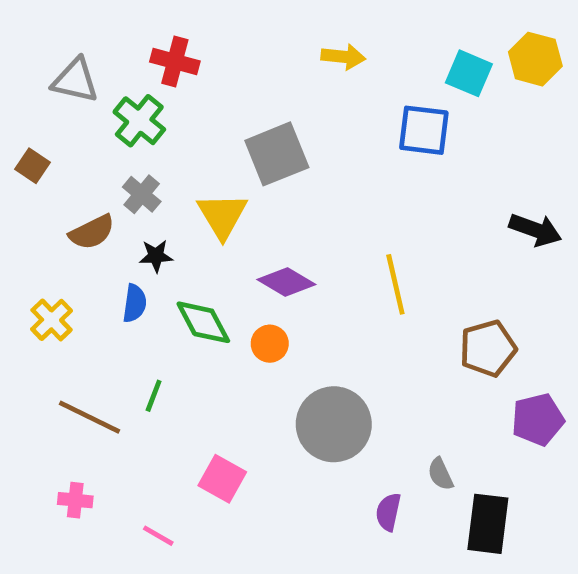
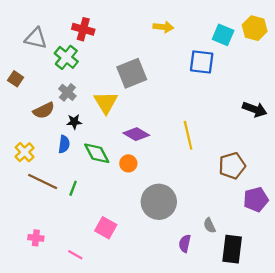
brown line: (89, 417) -> (43, 181), moved

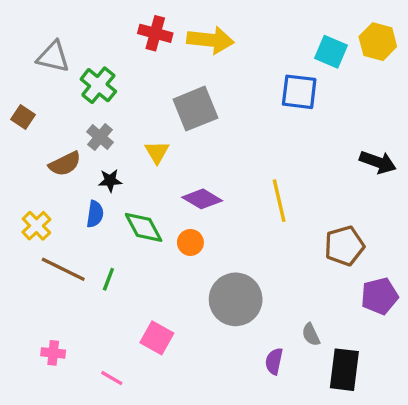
yellow arrow: (163, 27) -> (210, 40), moved, size x1.5
red cross: (83, 29) -> (155, 33), moved
yellow triangle: (106, 103) -> (157, 152), size x0.7

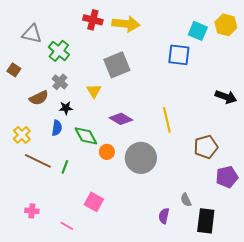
orange circle: (190, 242) -> (107, 152), moved
gray circle: (236, 299) -> (141, 158), moved

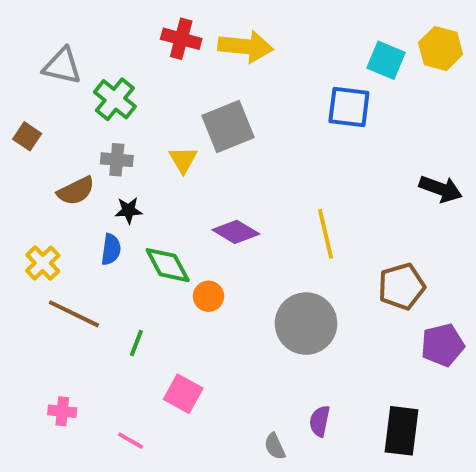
gray cross: (60, 82) -> (117, 160), turned -35
yellow triangle: (94, 91) -> (183, 160), moved
gray circle: (141, 158) -> (306, 324), moved
green line: (65, 167) -> (136, 343), moved
gray semicircle: (186, 200) -> (275, 446), moved

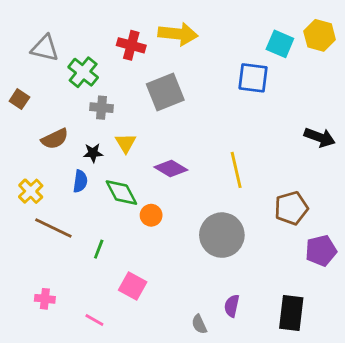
red cross: (181, 39) -> (131, 45), moved
gray cross: (117, 160) -> (102, 108), moved
yellow triangle: (183, 160) -> (126, 143), moved

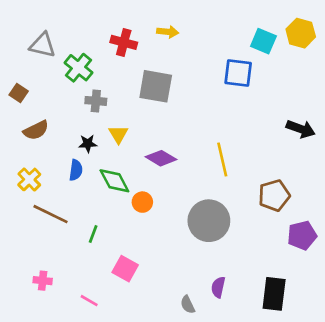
yellow arrow: (178, 34) -> (168, 32), size x0.6
gray square: (165, 92) -> (156, 86), turned 32
brown semicircle: (55, 139) -> (36, 130), moved

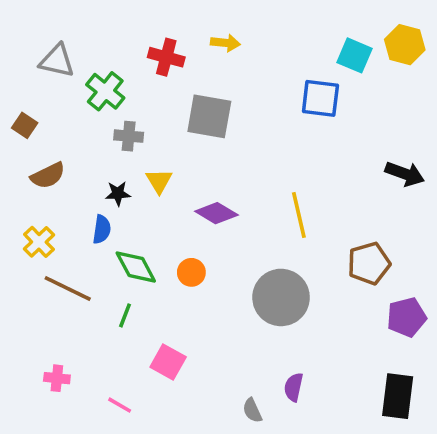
green diamond: (114, 181) -> (136, 267), moved
black rectangle: (274, 294) -> (398, 396), moved

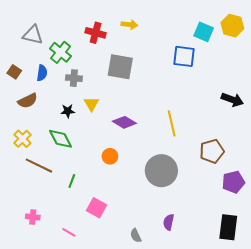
blue semicircle: (102, 229) -> (42, 73), moved
green diamond: (136, 267) -> (61, 139), moved
gray semicircle: (252, 410) -> (136, 236), moved

